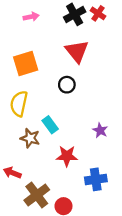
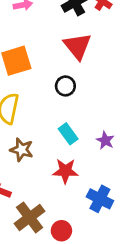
cyan rectangle: (50, 125) -> (68, 134), moved
blue cross: (96, 179) -> (100, 199), turned 35

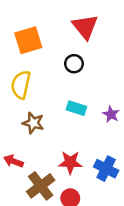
cyan rectangle: (68, 134) -> (76, 108), turned -36
red star: (65, 171) -> (70, 162), moved

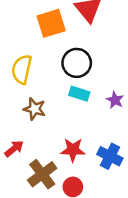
orange square: (28, 40) -> (51, 23), moved
black circle: (74, 64) -> (77, 63), moved, size x1.5
red arrow: (13, 161) -> (14, 149), turned 120

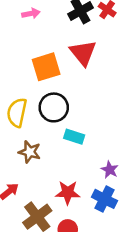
black circle: (77, 63) -> (54, 107), moved
purple star: (115, 100) -> (110, 170), moved

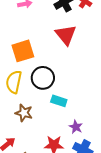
orange square: (46, 67) -> (23, 51), moved
purple star: (110, 170) -> (76, 127), moved

